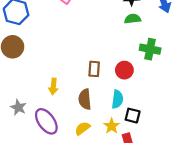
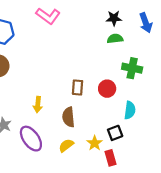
cyan semicircle: (117, 99) -> (130, 110), moved
black square: (133, 116) -> (115, 133), turned -35

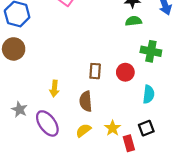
black square: (115, 133) -> (146, 128), moved

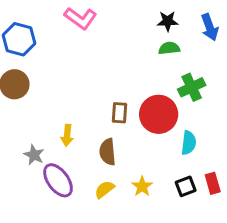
green cross: (151, 51) -> (192, 87), turned -36
red circle: (125, 72) -> (159, 114), size x1.6
gray star: (19, 109) -> (34, 155), moved
red rectangle: (129, 143) -> (213, 183), moved

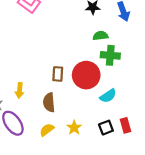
green semicircle: (169, 48) -> (100, 36), moved
green cross: (192, 87) -> (110, 55), turned 30
cyan semicircle: (189, 143) -> (108, 96), turned 49

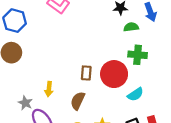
green semicircle: (100, 36) -> (131, 27), moved
brown semicircle: (49, 102) -> (78, 101), turned 30

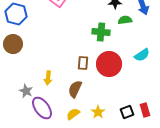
green cross: (138, 55) -> (101, 32), moved
cyan semicircle: (135, 94) -> (142, 55), moved

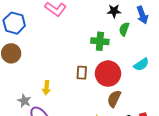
green semicircle: (125, 20) -> (124, 29), turned -64
brown semicircle: (75, 89) -> (114, 99), moved

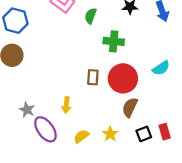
green semicircle: (124, 29) -> (91, 16), moved
yellow arrow: (46, 88) -> (66, 105), moved

